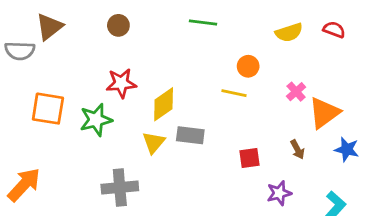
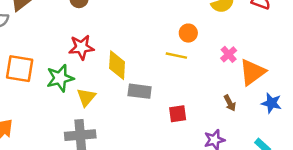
yellow diamond: (164, 104) -> (117, 65), turned -52
yellow triangle: (154, 142) -> (86, 97), moved
red square: (250, 158) -> (178, 114), moved

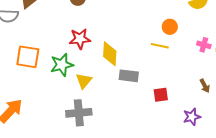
pink cross: (229, 54) -> (204, 45), turned -32

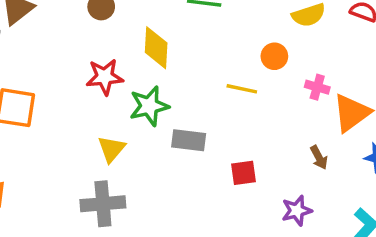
orange circle: (170, 27) -> (274, 56), moved
yellow diamond: (110, 54) -> (156, 48), moved
green star: (62, 65) -> (149, 106), moved

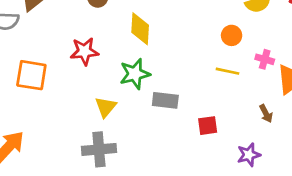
red star: (105, 77) -> (84, 51), moved
yellow line: (242, 89) -> (228, 71), moved

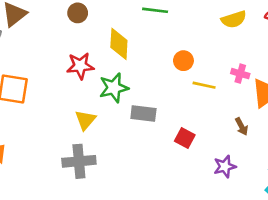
orange circle: (232, 35) -> (183, 61), moved
red star: (84, 51) -> (80, 66), moved
red square: (208, 126) -> (185, 138), turned 36

